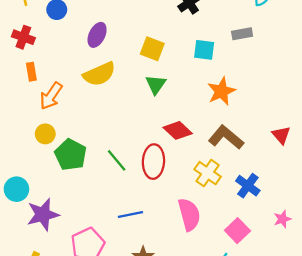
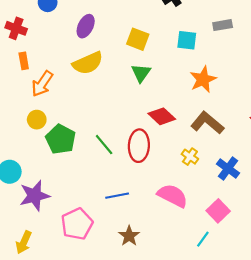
yellow cross: (208, 173) -> (190, 157), size x0.7
pink semicircle: (189, 214) -> (173, 196), turned -48

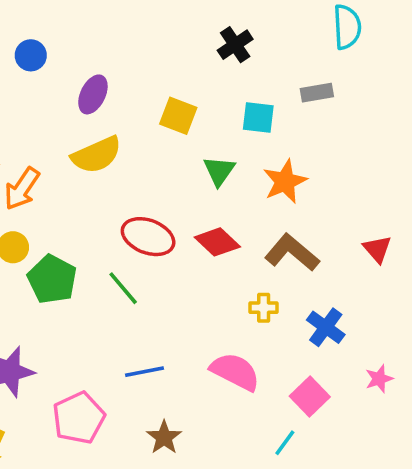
green triangle: (141, 73) -> (219, 171), moved
red ellipse: (139, 146) -> (148, 237), moved, turned -72
yellow cross: (190, 157) -> (264, 308), turned -35

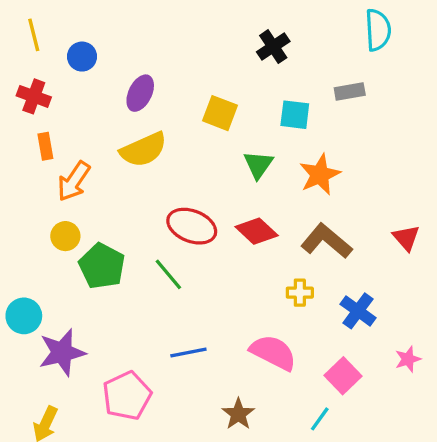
brown star: (164, 437) -> (238, 414), moved

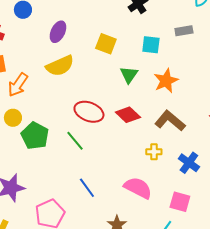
blue line: (188, 352) -> (87, 188), turned 65
pink square: (343, 376) -> (180, 202), turned -30

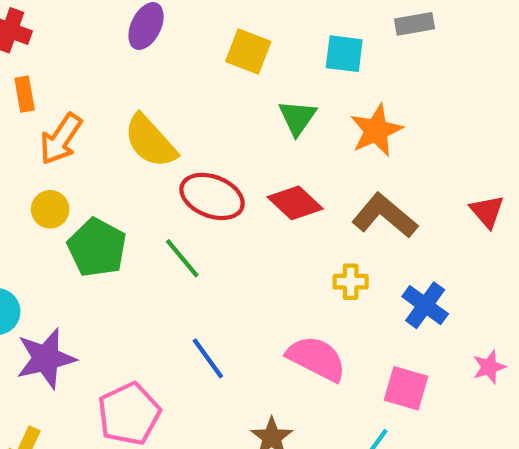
yellow semicircle: (60, 66) -> (150, 141), moved, turned 72

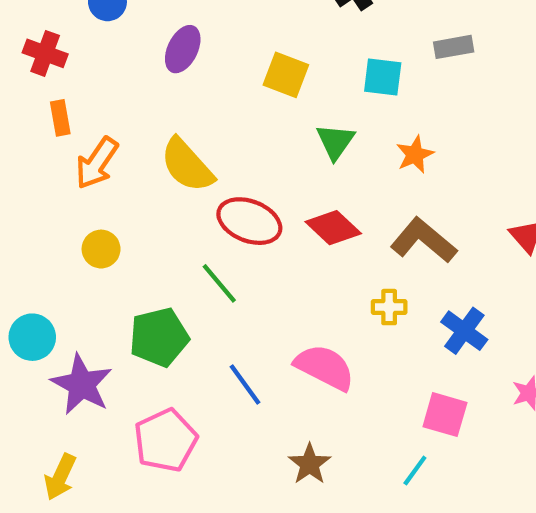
orange star: (376, 130) -> (415, 154), size x0.7
yellow circle: (50, 209) -> (101, 249), moved
green pentagon: (97, 248) -> (159, 337), moved, turned 30
purple star: (46, 358) -> (82, 384), turned -30
pink semicircle: (316, 358) -> (325, 367), moved

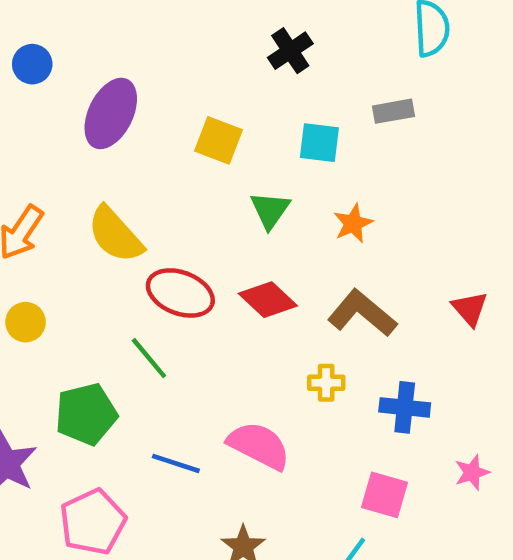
purple ellipse: (183, 49) -> (111, 113), size x1.4
blue cross: (464, 331) -> (405, 407), turned -30
blue line: (245, 384) -> (176, 463), turned -36

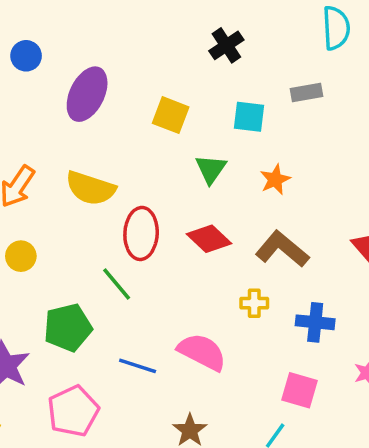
yellow semicircle: (115, 235) -> (91, 188), turned -30
red ellipse: (180, 293) -> (141, 233), turned 72

